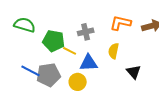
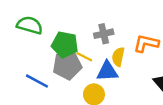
orange L-shape: (121, 23) -> (146, 43), moved
yellow semicircle: (114, 51) -> (118, 57), moved
gray pentagon: (49, 75) -> (67, 65), moved

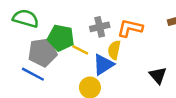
orange L-shape: (146, 43) -> (130, 28), moved
gray pentagon: (67, 65) -> (43, 52), moved
blue triangle: (107, 71) -> (103, 64), turned -30

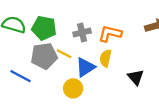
green pentagon: (61, 38) -> (44, 28), moved
yellow semicircle: (114, 50) -> (106, 58), moved
gray pentagon: (43, 52) -> (44, 56), moved

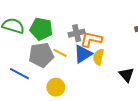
orange L-shape: (110, 34) -> (91, 39), moved
blue triangle: (85, 67) -> (83, 54), moved
yellow circle: (73, 88) -> (56, 87), moved

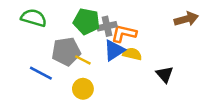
green pentagon: (41, 29) -> (87, 21), moved
yellow line: (60, 53) -> (83, 60), moved
yellow semicircle: (98, 57) -> (132, 54), turned 91

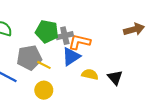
yellow semicircle: (132, 54) -> (90, 74), moved

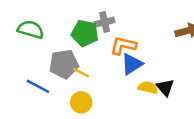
gray cross: (65, 36) -> (105, 22), moved
blue triangle: (71, 57) -> (132, 64), moved
yellow semicircle: (90, 74) -> (148, 88), moved

